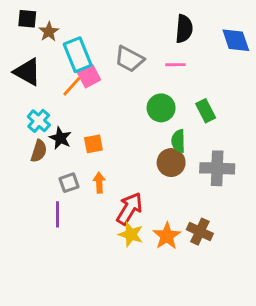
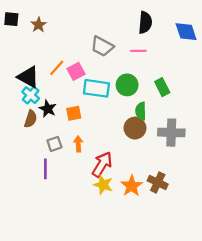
black square: (27, 19) -> (11, 19), moved
cyan rectangle: (78, 55) -> (96, 88), moved, turned -60
black triangle: (27, 72) -> (28, 77), moved
pink square: (89, 76) -> (76, 71), moved

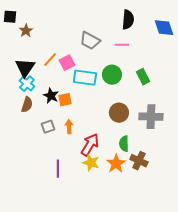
brown star: (39, 25) -> (26, 31), moved
black triangle: (28, 77) -> (25, 68), turned 35
black star: (48, 109) -> (51, 96), moved
green semicircle: (141, 111) -> (124, 144), moved
purple line: (45, 169) -> (58, 169), moved

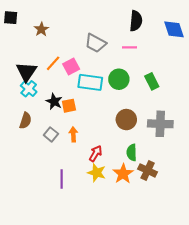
brown star: (26, 31) -> (41, 29), moved
brown semicircle: (27, 105) -> (25, 121), moved
gray square: (48, 127) -> (51, 134), turned -32
red arrow: (90, 145) -> (96, 154), size x0.7

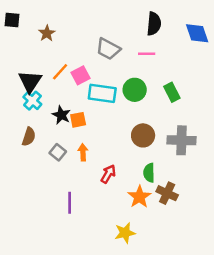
yellow star: (97, 173) -> (125, 233), moved, turned -30

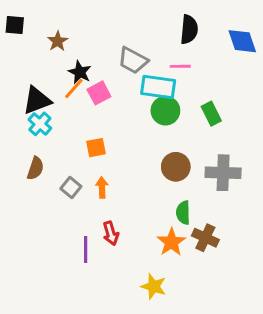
black triangle: (30, 81) -> (37, 100), turned 35
cyan rectangle: (102, 93) -> (158, 87), moved
black star: (61, 115) -> (80, 72), moved
red arrow: (108, 174) -> (111, 233), moved, turned 132
yellow star: (125, 233) -> (154, 286), turned 30

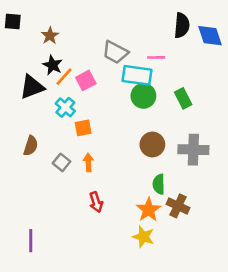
black semicircle: (189, 29) -> (182, 25), moved
black star: (80, 72) -> (52, 65), moved
cyan cross: (40, 124) -> (65, 107), moved
purple line: (86, 250) -> (31, 241), moved
yellow star: (154, 286) -> (143, 237), moved

